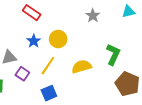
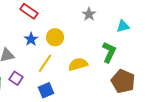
cyan triangle: (128, 12) -> (123, 26), moved
purple square: (22, 74) -> (16, 78), moved

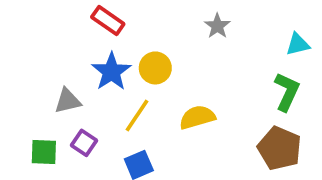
cyan triangle: (123, 26) -> (298, 44), moved
blue star: (31, 39) -> (111, 72), size x1.5
green L-shape: (109, 52) -> (287, 92), moved

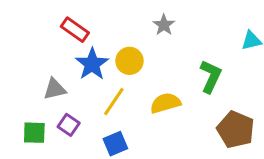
red rectangle: (108, 20) -> (75, 30), moved
gray star: (217, 26) -> (164, 25), moved
green L-shape: (287, 92) -> (211, 76), moved

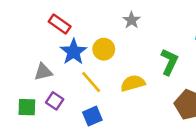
yellow line: (114, 101) -> (91, 82), turned -75

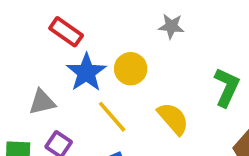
gray star: (132, 20) -> (171, 26), turned -30
yellow semicircle: (133, 83) -> (173, 119), turned 65

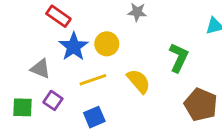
gray triangle: (42, 102) -> (40, 69), turned 35
yellow line: (112, 117) -> (93, 80), turned -68

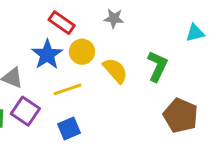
red rectangle: (58, 16) -> (62, 23), moved
yellow semicircle: (139, 81) -> (115, 71), moved
purple square: (53, 100) -> (25, 111), size x1.4

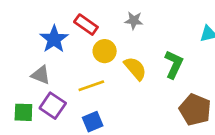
blue star: (47, 55) -> (54, 39), moved

